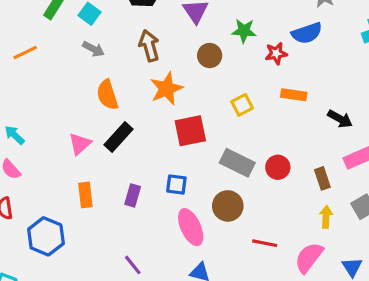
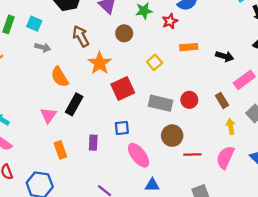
brown circle: (228, 206) -> (172, 136), moved

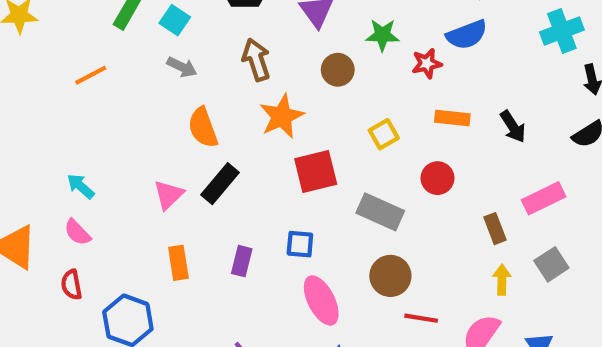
black arrow: (225, 56) -> (513, 127), moved, turned 30
red circle: (189, 100) -> (437, 178), moved

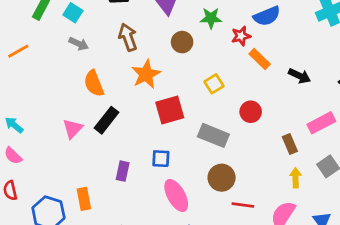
orange rectangle: (452, 118) -> (260, 59), moved, turned 40
black arrow: (513, 127) -> (299, 76), turned -30
orange rectangle: (178, 263) -> (84, 199), moved

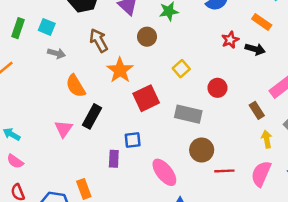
red star: (241, 36) -> (230, 40), moved
orange rectangle: (260, 59) -> (262, 22), moved
blue square: (161, 159) -> (133, 140), moved

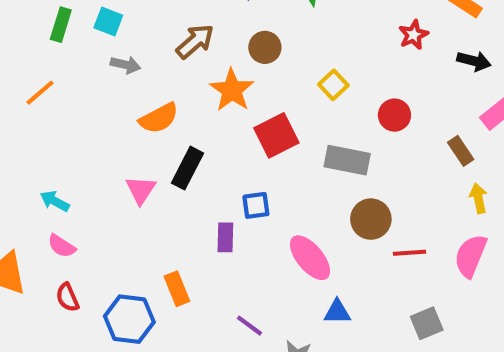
brown circle: (147, 37) -> (265, 47), moved
brown arrow: (99, 40) -> (195, 41), turned 80
black arrow: (255, 49) -> (474, 61), moved
orange semicircle: (76, 86) -> (159, 118), turned -85

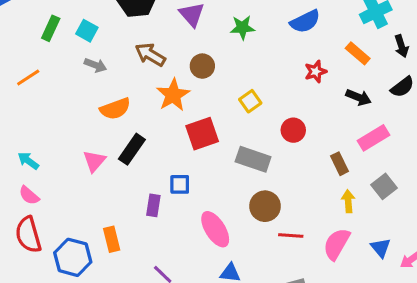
brown arrow: (195, 41) -> (150, 55), turned -116
red semicircle: (67, 297) -> (28, 235), size x1.6

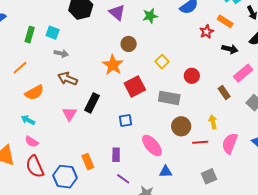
brown arrow: (150, 55) -> (68, 79), moved
red star: (316, 72) -> (207, 32), moved
orange semicircle: (115, 109) -> (34, 93), moved
yellow arrow: (348, 201) -> (213, 122), moved
purple rectangle: (153, 205) -> (116, 155), moved

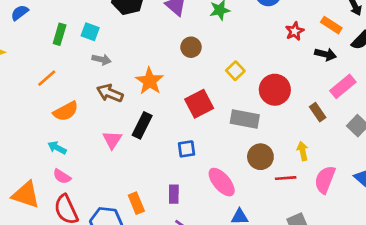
orange rectangle: (225, 21) -> (331, 25), moved
orange star: (113, 65) -> (150, 81), moved
red circle: (192, 76) -> (275, 90), size x1.5

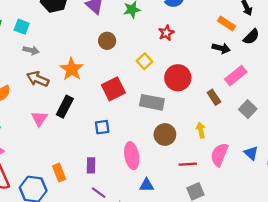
red star: (295, 31) -> (166, 33), moved
red line: (286, 178) -> (188, 164), moved
pink ellipse: (222, 182) -> (132, 156), turned 30

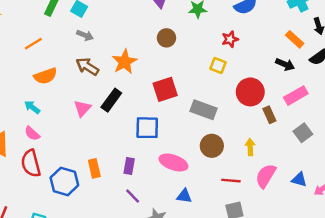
yellow square: (144, 61) -> (218, 66), moved, turned -35
red circle: (178, 78) -> (250, 92), moved
blue square: (102, 127) -> (147, 128), size x1.5
blue triangle: (251, 153) -> (299, 179), turned -35
pink ellipse: (132, 156) -> (173, 162), turned -70

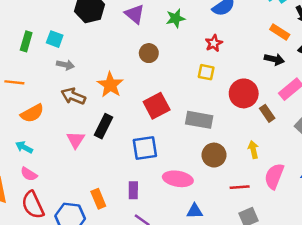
orange line: (33, 44) -> (14, 82), turned 48

